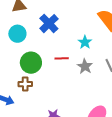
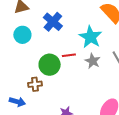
cyan star: (85, 42) -> (90, 37), size x1.6
green circle: (31, 63) -> (50, 65), moved

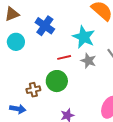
green circle: (50, 65) -> (57, 81), moved

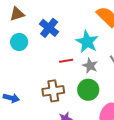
green circle: (57, 81) -> (88, 90), moved
brown cross: (33, 90) -> (53, 91), moved, size x1.5
blue arrow: (18, 109) -> (11, 98), moved

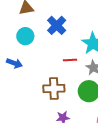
blue arrow: (11, 98) -> (14, 63), moved

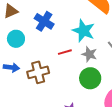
brown cross: (54, 88) -> (38, 72), moved

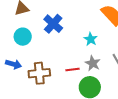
cyan star: (84, 31) -> (91, 39), size x0.6
red line: (65, 52) -> (72, 70), moved

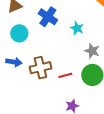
cyan star: (91, 39) -> (77, 28), moved
red line: (72, 70) -> (65, 75), moved

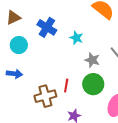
brown cross: (40, 68) -> (45, 96), moved
red line: (65, 75) -> (66, 85), turned -64

